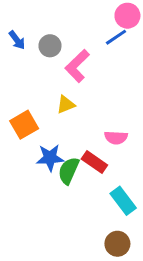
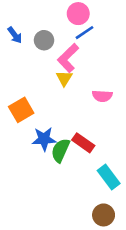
pink circle: (127, 16) -> (78, 14), moved
blue line: (116, 37) -> (85, 33), moved
yellow triangle: (66, 105) -> (64, 78), moved, turned -36
pink semicircle: (116, 138) -> (102, 96), moved

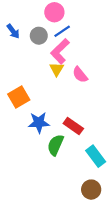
pink circle: (78, 14) -> (54, 12), moved
blue line: (85, 33) -> (62, 31), moved
pink semicircle: (102, 96) -> (80, 75), moved, turned 48
green semicircle: (60, 150) -> (56, 145), moved

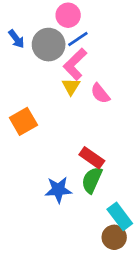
gray circle: (39, 36) -> (49, 45), size x1.5
blue star: (39, 123) -> (58, 190), moved
green semicircle: (56, 145) -> (92, 180), moved
cyan rectangle: (96, 156) -> (120, 216), moved

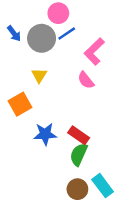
pink L-shape: (75, 64) -> (94, 51), moved
yellow triangle: (71, 86) -> (39, 75), moved
blue star: (58, 190) -> (45, 134), moved
brown circle: (114, 237) -> (77, 189), moved

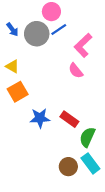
yellow triangle: (39, 75) -> (12, 66), moved, turned -32
green semicircle: (79, 154) -> (87, 137), moved

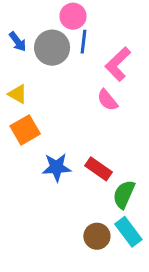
blue line: (59, 29) -> (83, 42), turned -49

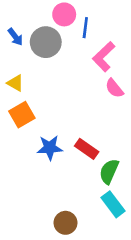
blue line: (83, 42) -> (85, 28), moved
pink semicircle: (107, 100) -> (114, 88), moved
brown circle: (97, 236) -> (66, 223), moved

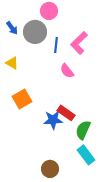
blue line: (85, 28) -> (56, 45), moved
pink semicircle: (114, 88) -> (67, 71), moved
orange square: (22, 115) -> (22, 99), moved
blue star: (50, 148) -> (53, 120), moved

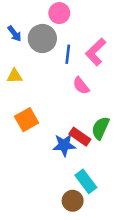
yellow triangle: (12, 63) -> (14, 76), turned -32
green semicircle: (83, 130) -> (100, 128), moved
cyan rectangle: (86, 155) -> (86, 181), moved
brown circle: (50, 169) -> (73, 201), moved

